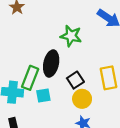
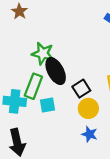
green star: (71, 36) -> (43, 54), moved
black ellipse: (51, 63) -> (56, 71), turned -40

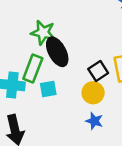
black square: (81, 89) -> (98, 71), moved

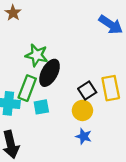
black ellipse: (57, 52) -> (50, 73), turned 56

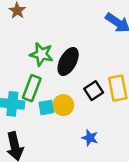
black ellipse: (50, 73) -> (68, 61), moved
yellow circle: (82, 110) -> (63, 105), moved

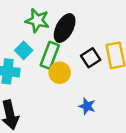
green rectangle: (32, 88) -> (50, 55), moved
cyan square: (46, 108) -> (24, 50), moved, turned -35

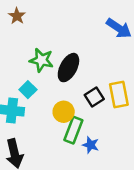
green rectangle: (50, 55) -> (73, 130), moved

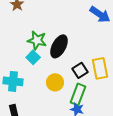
cyan square: (28, 90) -> (33, 57), moved
green rectangle: (73, 130) -> (78, 94), moved

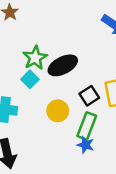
green star: (37, 40) -> (35, 58), turned 30
black ellipse: (59, 46) -> (63, 65), turned 35

